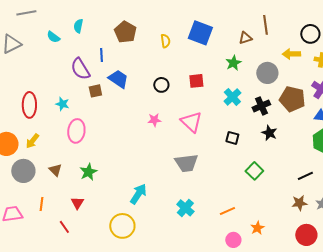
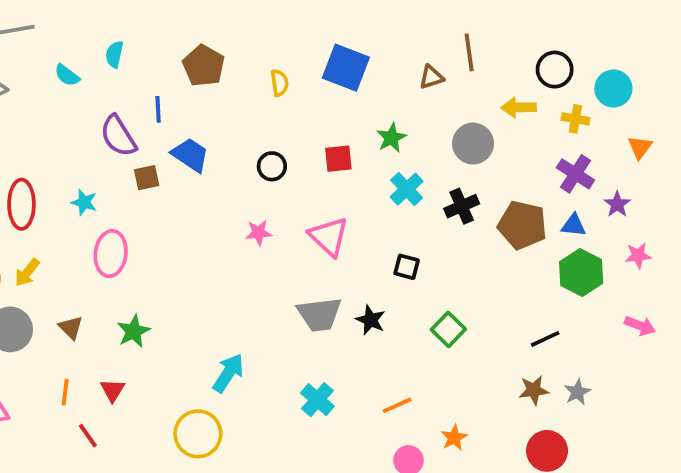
green star: (233, 63) -> (391, 138), moved
brown pentagon: (292, 99) -> (522, 225), moved
black star: (269, 133) -> (371, 320), moved
orange line: (41, 204) -> (65, 392), moved

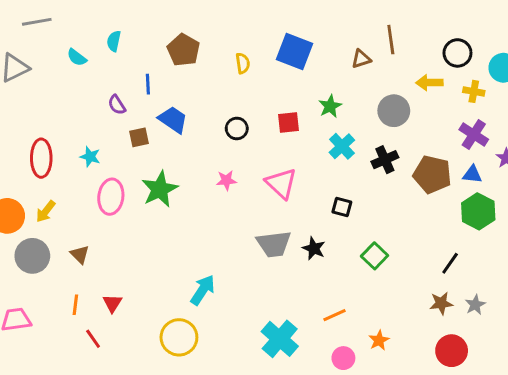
purple semicircle: (118, 136) -> (117, 105), size x0.6
green star: (133, 331) -> (160, 189), moved, size x1.4
black line: (545, 339) -> (450, 263), turned -30
cyan cross: (317, 400) -> (280, 339), moved, size x1.4

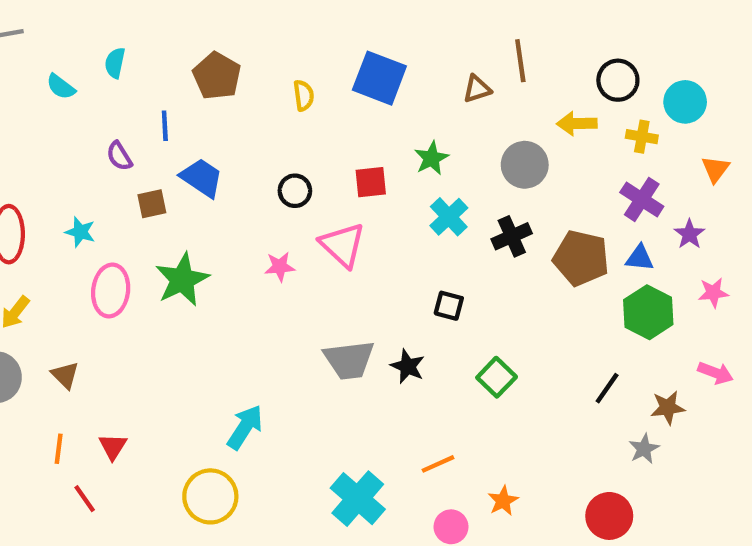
pink triangle: (281, 183) -> (343, 245), moved
brown star: (441, 303) -> (668, 408), moved

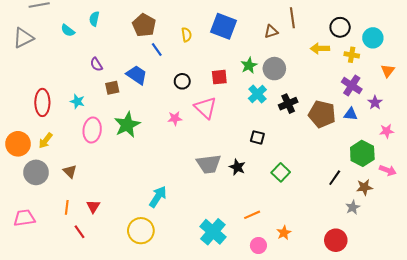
blue line: (165, 126) -> (157, 50), moved, turned -32
gray circle: (525, 165) -> (274, 69), moved
green hexagon: (648, 312) -> (362, 153), moved

